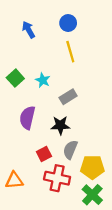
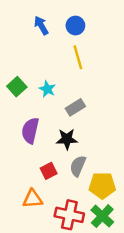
blue arrow: (28, 30) -> (41, 26), moved
red cross: (57, 178) -> (69, 215), moved
orange triangle: (14, 180) -> (33, 199), moved

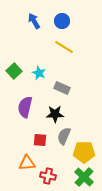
yellow line: (78, 57) -> (64, 47), turned -42
gray rectangle: (75, 107) -> (62, 88), turned 56
red square: (49, 171) -> (40, 140), turned 32
red cross: (69, 215) -> (48, 176), moved, size x0.7

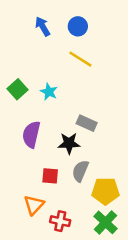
gray rectangle: (62, 88) -> (87, 123), moved
orange triangle: (27, 163) -> (34, 205), turned -42

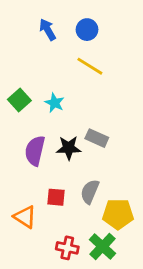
black star: (69, 143) -> (69, 148), moved
orange triangle: (34, 205) -> (25, 217), moved, turned -40
green cross: (105, 222) -> (102, 246), moved

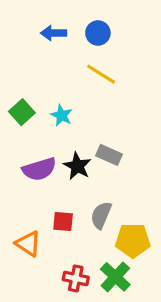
blue arrow: (48, 30) -> (54, 33), turned -60
black star: (69, 148) -> (77, 166), turned 30
purple semicircle: (35, 151) -> (39, 169), turned -120

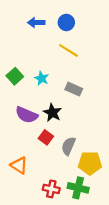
gray rectangle: (109, 155) -> (74, 89), moved
purple semicircle: (39, 169) -> (27, 115), turned 40
red square: (63, 221) -> (46, 137), moved, turned 32
green cross: (115, 277) -> (78, 188), turned -30

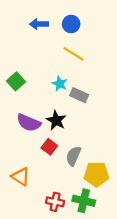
cyan star: (42, 78) -> (60, 84), moved

